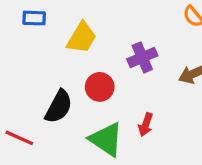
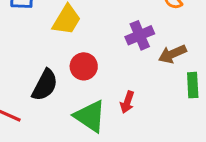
purple cross: (142, 57) -> (140, 35), moved

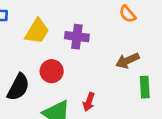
purple cross: (140, 35) -> (77, 37), moved, turned 30

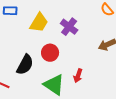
purple cross: (77, 37) -> (69, 27), turned 30

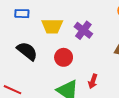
yellow trapezoid: (39, 23) -> (52, 26), turned 60
black semicircle: (25, 65) -> (27, 51), moved, turned -80

